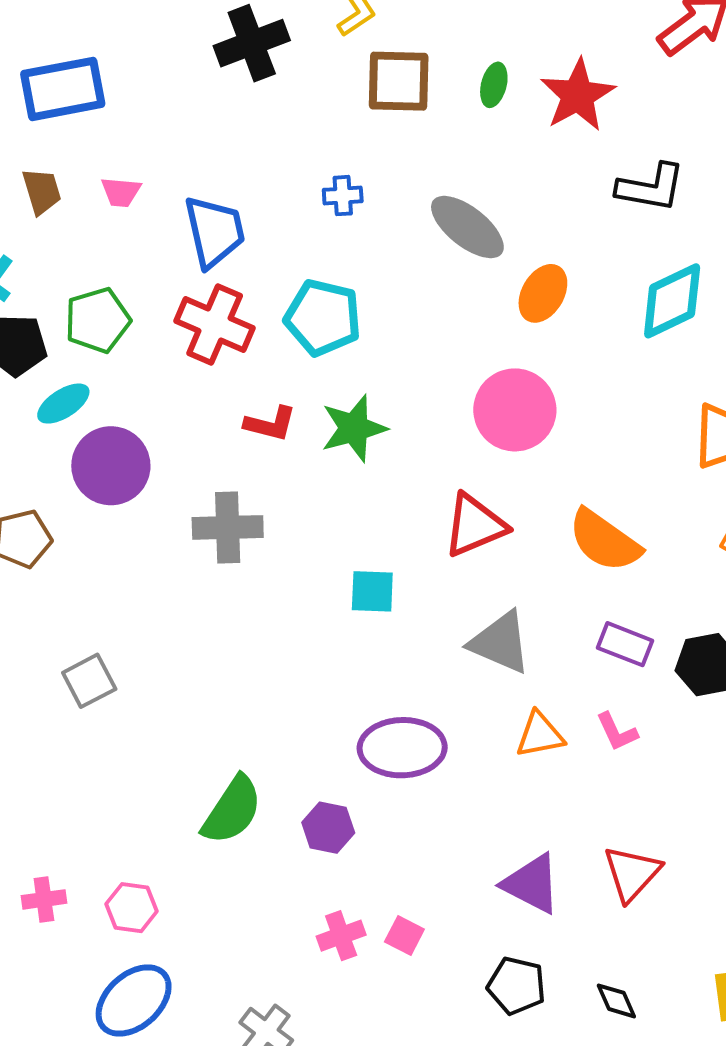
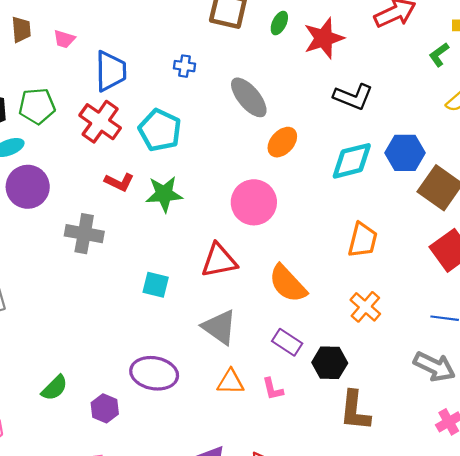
green semicircle: (232, 810) -> (54, 388), size x0.7

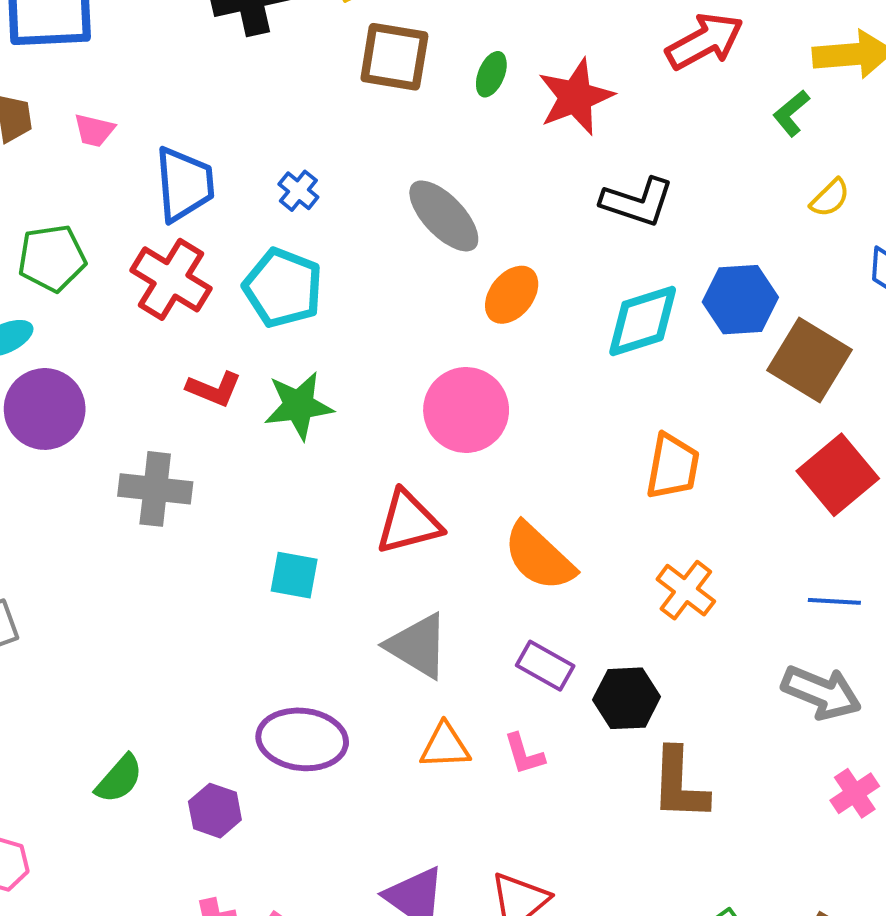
blue cross: (185, 66) -> (298, 191), moved, turned 35

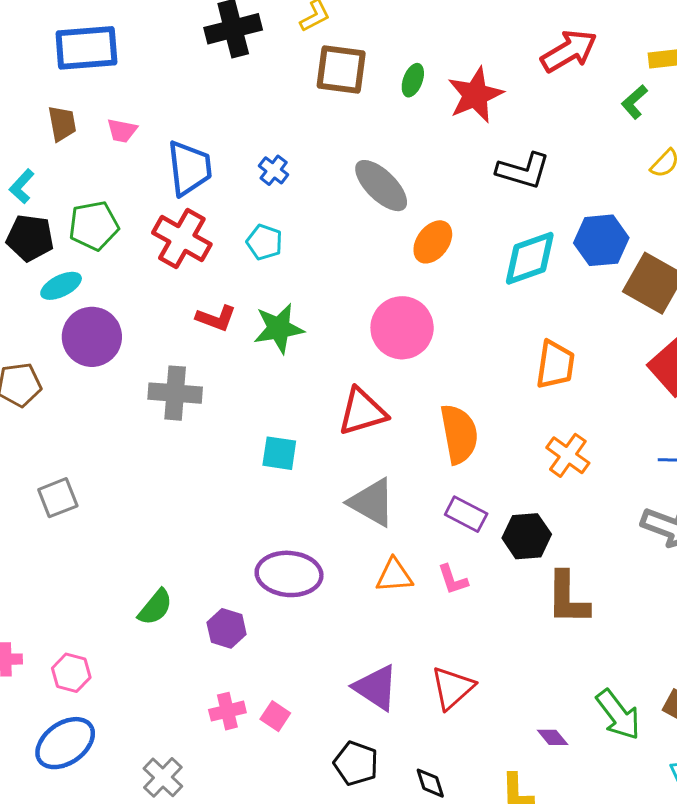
cyan pentagon: (283, 288) -> (264, 242), size x0.6
orange semicircle: (539, 557) -> (459, 434), turned -142

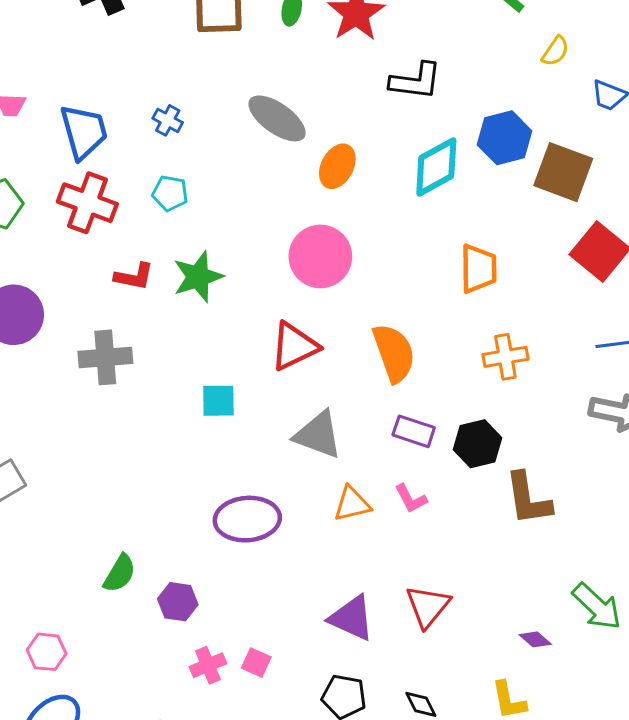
orange cross: (568, 455) -> (505, 357), turned -36
purple hexagon: (227, 628) -> (178, 602), moved

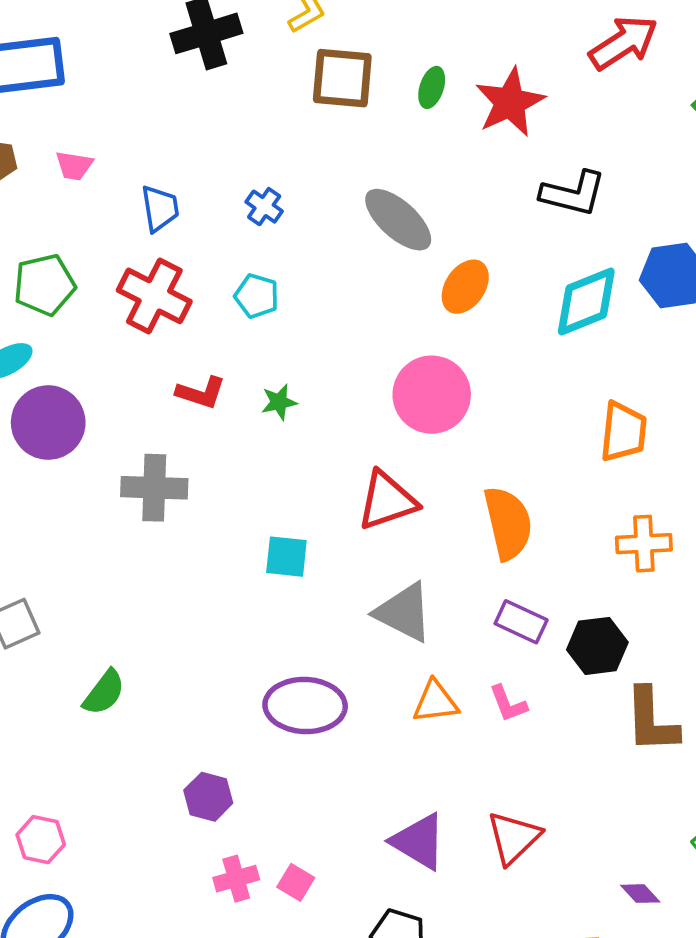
blue trapezoid: (84, 132) -> (160, 208), size x0.7
green star: (198, 277) -> (279, 402), size x0.6
green semicircle: (120, 573) -> (104, 692), moved

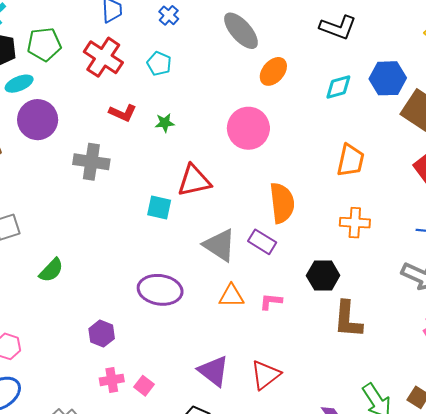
cyan diamond: (586, 302) -> (338, 87), size x0.7
red triangle: (387, 501) -> (194, 181), moved
purple rectangle: (521, 622) -> (262, 242), moved
pink L-shape: (508, 704) -> (271, 301), turned 110

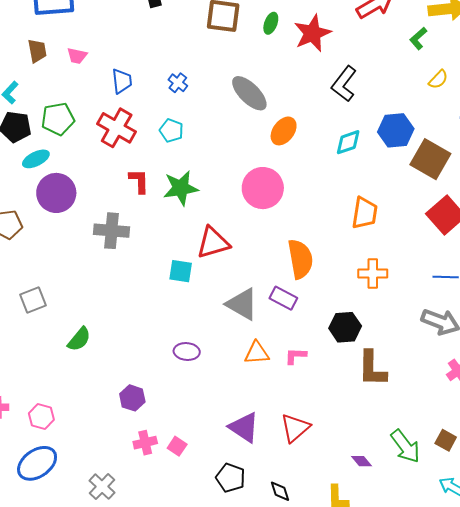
black L-shape: (338, 27) -> (344, 84), turned 111
red L-shape: (123, 113) -> (139, 181), turned -112
green star: (165, 123) -> (181, 188), size x1.8
purple ellipse: (160, 290) -> (187, 352), size x0.6

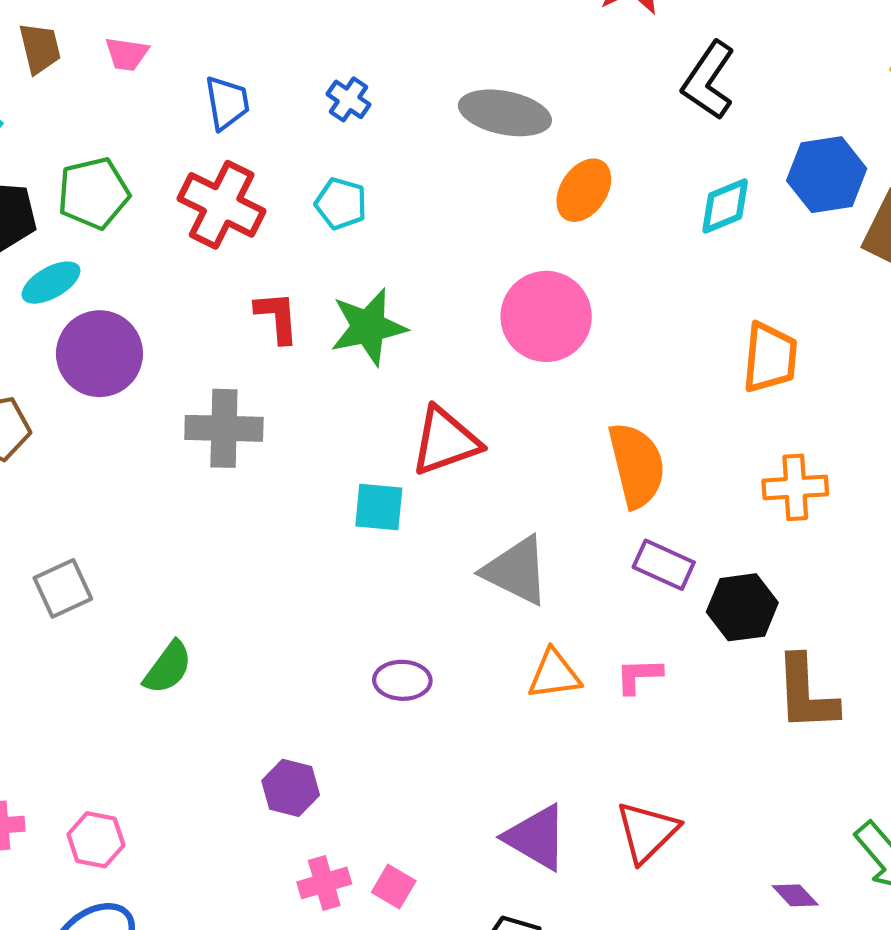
gray ellipse: (249, 93) -> (505, 113), turned -30
purple rectangle: (283, 298) -> (664, 565), moved

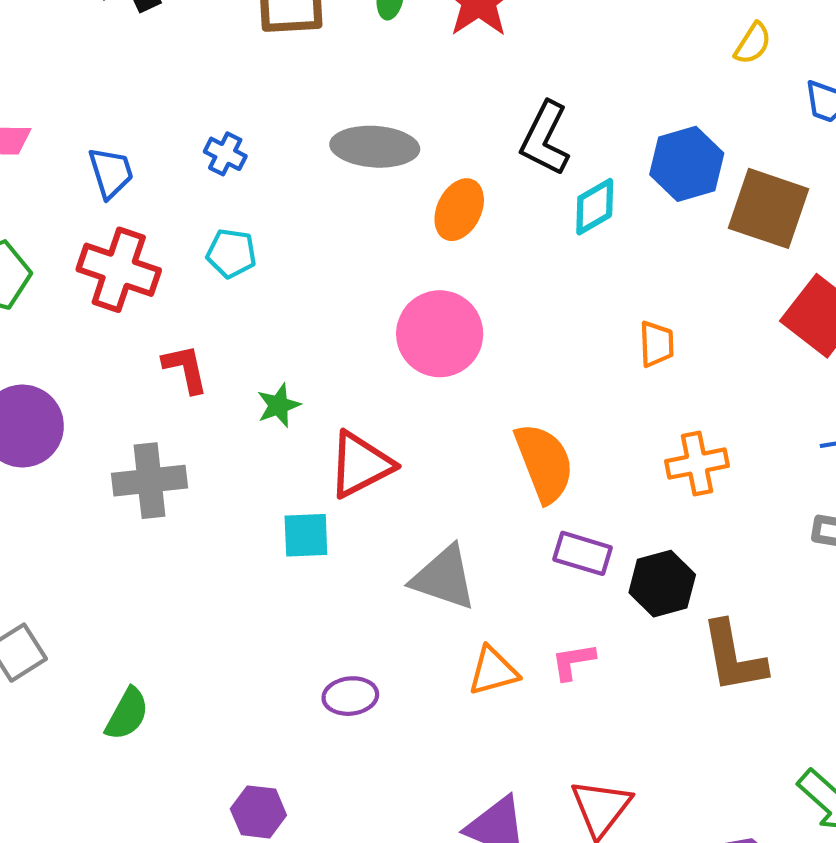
black L-shape: (709, 80) -> (545, 139), moved
green star: (368, 327) -> (279, 405), moved, size x0.6
orange trapezoid: (770, 357) -> (657, 344), size x0.7

